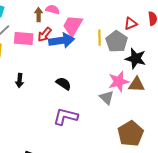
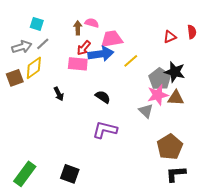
pink trapezoid: (73, 26) -> (112, 39), turned 50
yellow line: (100, 38) -> (131, 61), moved, turned 49
pink rectangle: (24, 39) -> (78, 64), moved
gray pentagon: (117, 42) -> (160, 79), moved
black arrow: (20, 81) -> (59, 94), turned -32

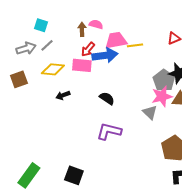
yellow line: (131, 61) -> (135, 45), moved, turned 35
yellow diamond: (34, 68) -> (53, 69), moved, turned 40
black arrow: (59, 94) -> (63, 95), turned 96

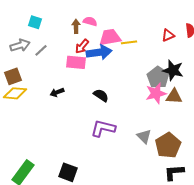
gray line: (47, 45) -> (41, 50), moved
yellow diamond: (53, 69) -> (15, 93), moved
gray triangle: (150, 112) -> (144, 136), moved

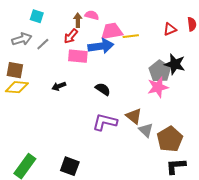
red arrow: (82, 46) -> (71, 36), moved
brown square: (13, 76) -> (15, 70), turned 30
brown triangle: (174, 96) -> (134, 116), moved, turned 36

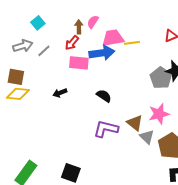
pink semicircle: (92, 15) -> (93, 22), turned -72
cyan square: (37, 16) -> (38, 23), turned 32
pink star: (158, 87) -> (159, 114), moved

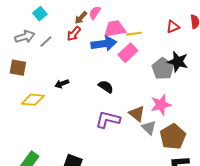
brown arrow: (79, 27) -> (81, 18), turned -136
pink rectangle: (79, 63) -> (128, 53), moved, turned -48
yellow diamond: (18, 94) -> (33, 100), moved

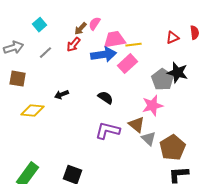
gray arrow: (25, 37) -> (14, 48), moved
pink star: (161, 105) -> (153, 106), moved

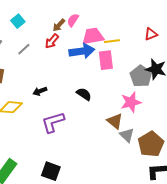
pink rectangle: (128, 64) -> (106, 60), turned -54
purple L-shape: (108, 131) -> (53, 122), moved, turned -30

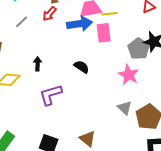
black arrow: (40, 91) -> (38, 64), turned 112
pink star: (131, 102) -> (129, 75), turned -30
brown triangle: (115, 121) -> (88, 139), moved

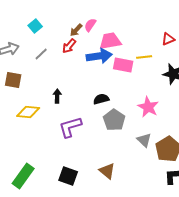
yellow line: (110, 14) -> (144, 57), moved
pink rectangle: (104, 33) -> (123, 65), turned -72
gray pentagon: (139, 49) -> (114, 120), moved
black semicircle: (82, 67) -> (101, 99), turned -49

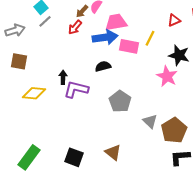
gray line: (41, 54) -> (45, 21), moved
yellow line: (144, 57) -> (150, 38), turned -56
black semicircle: (101, 99) -> (103, 66), moved
pink star: (148, 107) -> (167, 76), moved
purple L-shape: (70, 127) -> (76, 89), moved, turned 30

